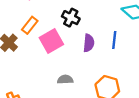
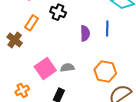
black cross: (71, 18) -> (58, 12), moved
pink square: (51, 41) -> (45, 69), moved

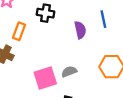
pink square: (45, 69) -> (45, 78), turned 30

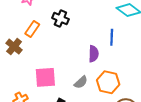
purple semicircle: (80, 30) -> (94, 54), moved
gray semicircle: (69, 72) -> (81, 82), moved, turned 144

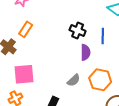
black cross: (60, 19) -> (78, 31), moved
pink square: (45, 77) -> (24, 74), moved

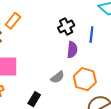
black cross: (78, 31) -> (66, 27), turned 35

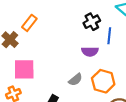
black cross: (66, 27) -> (92, 22), moved
purple semicircle: (72, 50) -> (90, 52), turned 84

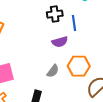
black cross: (92, 22) -> (55, 14), turned 35

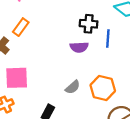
purple semicircle: (60, 42) -> (79, 47), moved

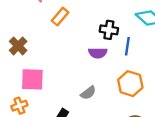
orange rectangle: (21, 27) -> (60, 17), moved
orange hexagon: (103, 88) -> (130, 84), moved

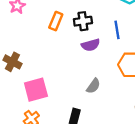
orange rectangle: (60, 17) -> (56, 21), moved
black cross: (109, 30) -> (83, 21), moved

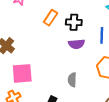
gray semicircle: (93, 86) -> (72, 80), turned 136

